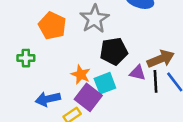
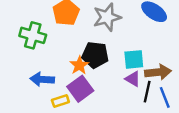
black pentagon: (114, 51) -> (95, 55), moved
green cross: (26, 58) -> (33, 35), size x1.5
cyan square: (105, 83) -> (134, 59), moved

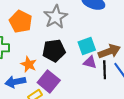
orange star: (79, 65) -> (29, 64), moved

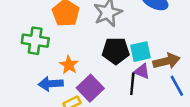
black pentagon: (54, 50) -> (116, 51), moved
black line: (105, 70) -> (132, 84), moved

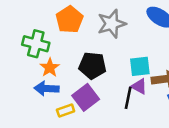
black pentagon: (116, 51) -> (92, 66), moved
orange star: (69, 65) -> (50, 68), moved

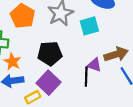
cyan square: (140, 66) -> (89, 26), moved

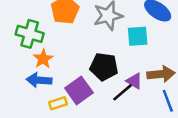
black pentagon: (50, 53) -> (104, 67), moved
black line: (86, 77) -> (123, 92), turned 36

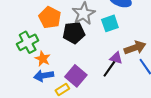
green cross: (30, 34) -> (28, 42), turned -30
black pentagon: (104, 67) -> (74, 33), moved

